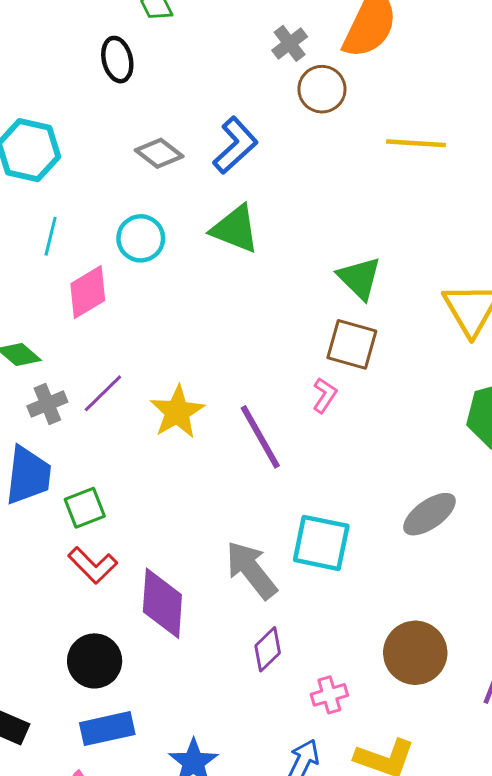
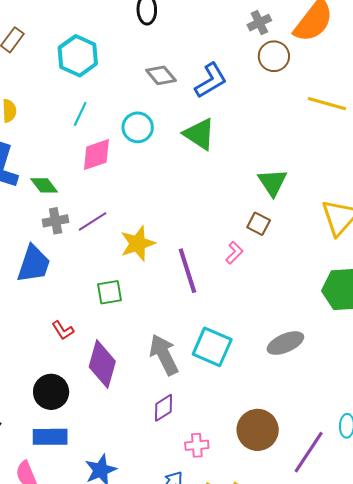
brown square: (352, 344) -> (259, 224), size x0.7
green square: (85, 508) -> (109, 292), moved
red L-shape: (93, 565) -> (63, 330), size x0.7

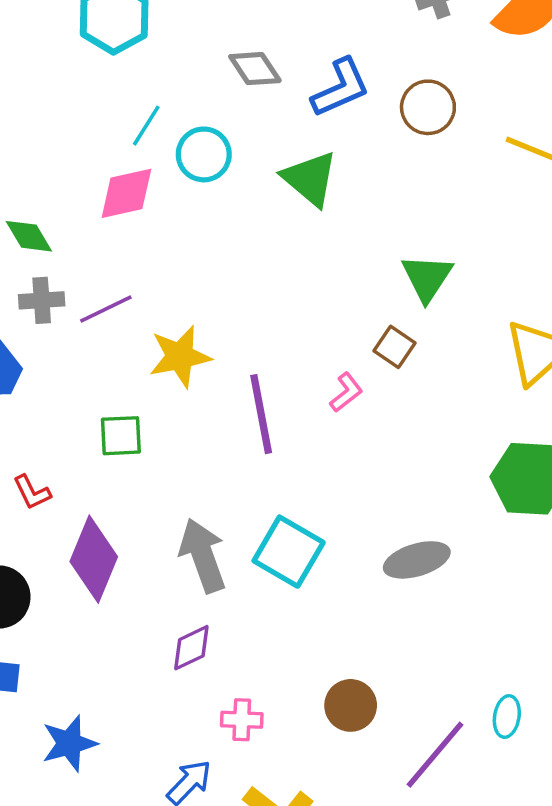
brown circle: (274, 56) -> (428, 107), moved
cyan line: (80, 114) -> (146, 126), moved
brown circle: (258, 430) -> (351, 705), size x0.7

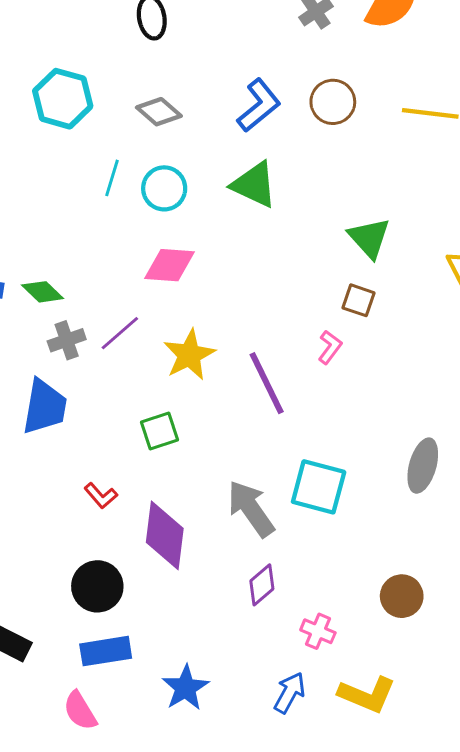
gray diamond: (255, 69) -> (159, 112), moved
pink diamond: (126, 193) -> (169, 265), moved, turned 32
gray ellipse: (417, 560) -> (423, 466), turned -42
pink cross: (242, 720) -> (318, 631), turned 36

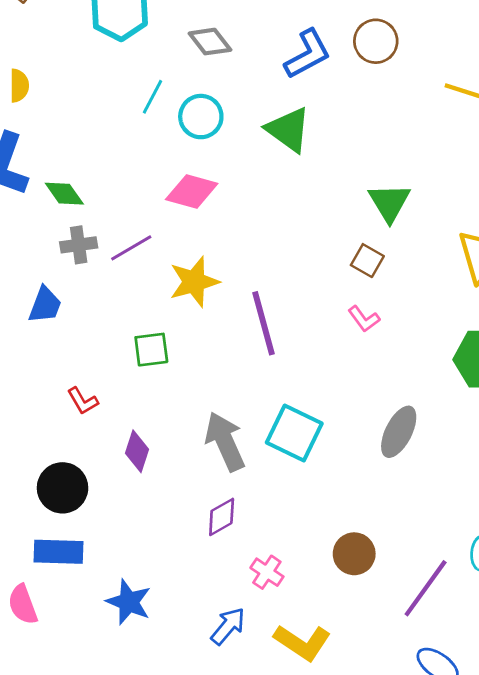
brown circle: (333, 102) -> (376, 41), moved
pink L-shape: (330, 347) -> (364, 319), moved, turned 96
blue trapezoid: (45, 407) -> (45, 305), size x0.7
purple diamond: (165, 535) -> (137, 451), size x0.6
blue star: (185, 688) -> (129, 602), turned -30

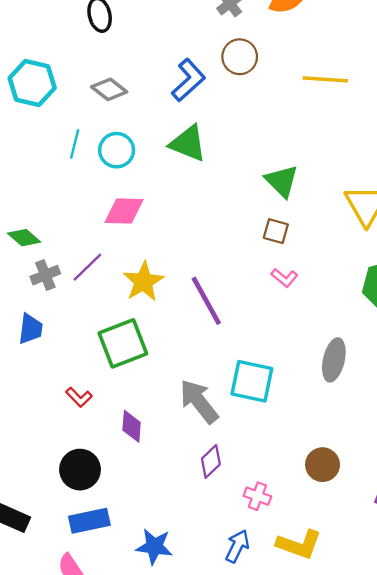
green square: (151, 350) -> (123, 343), size x1.6

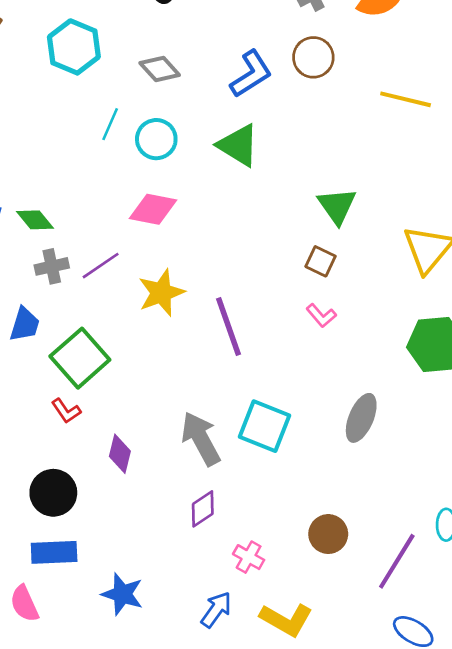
green square: (123, 343) -> (80, 358), moved, turned -30

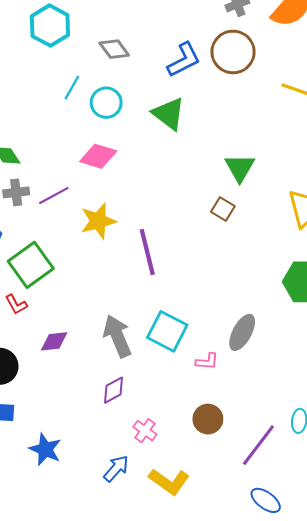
brown circle: (313, 57) -> (233, 52), size x1.4
pink L-shape: (321, 316) -> (207, 361), moved, turned -50
purple diamond: (120, 454) -> (54, 341), turned 64

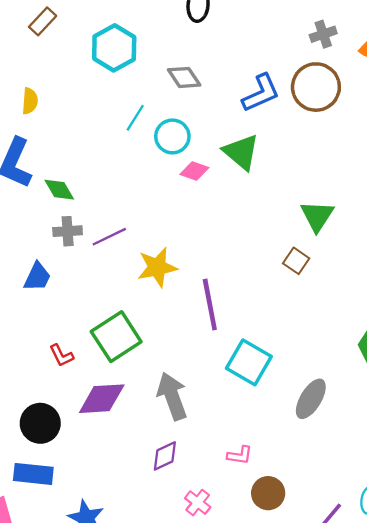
pink diamond: (98, 156) -> (194, 171), moved, size x0.7
green square: (31, 265) -> (116, 337), moved
cyan square: (167, 331) -> (249, 362), moved
purple diamond: (54, 341) -> (102, 399), size x1.5
pink L-shape: (207, 361) -> (240, 455), moved

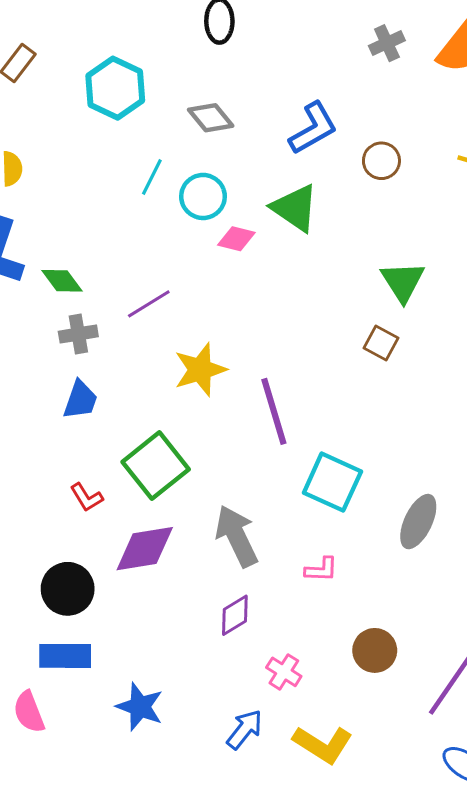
brown circle: (316, 87) -> (381, 161), moved, size x0.6
purple line: (109, 237) -> (149, 304), moved
blue trapezoid: (37, 277) -> (80, 400), moved
pink L-shape: (240, 455) -> (321, 570), moved

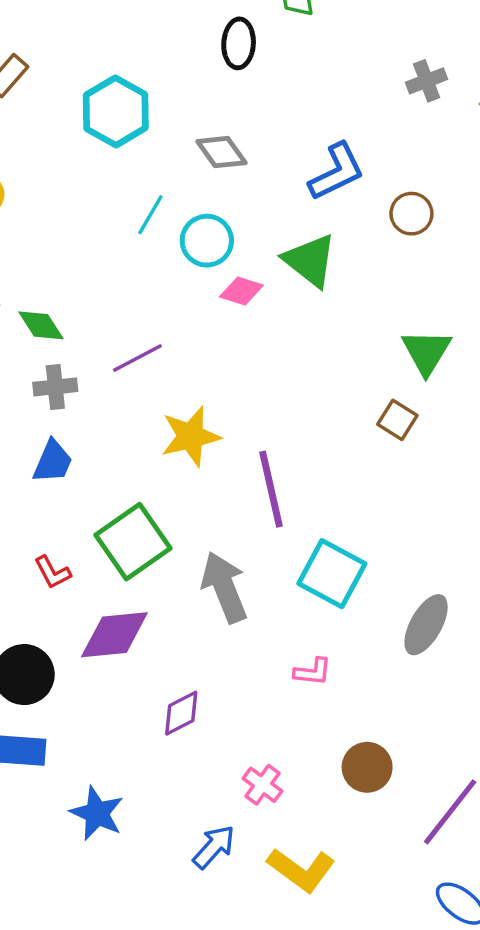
gray arrow: (237, 536) -> (224, 587), moved
purple diamond: (235, 615) -> (181, 713), moved

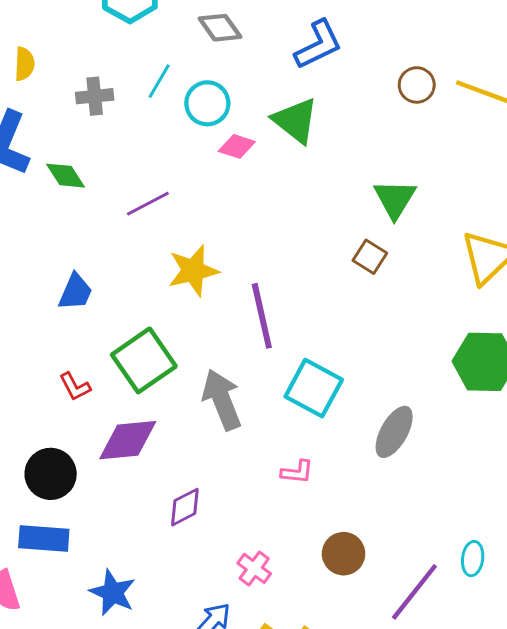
brown circle: (411, 214) -> (417, 85), moved
gray cross: (55, 387) -> (95, 96), moved

